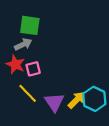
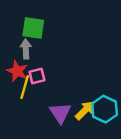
gray arrow: (23, 44) -> (26, 49), turned -66
yellow line: (28, 93) -> (25, 87), moved, turned 60

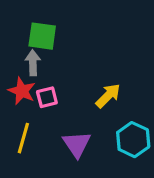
yellow line: (25, 87) -> (23, 138), moved
yellow arrow: (85, 110) -> (108, 96), moved

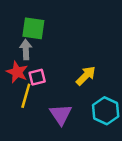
yellow line: (23, 138) -> (26, 96), moved

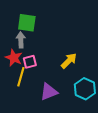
purple triangle: (61, 114) -> (49, 92), turned 42

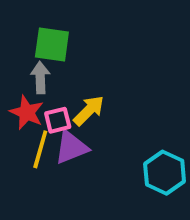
yellow arrow: (69, 61) -> (89, 110), moved
purple triangle: (49, 92) -> (71, 147), moved

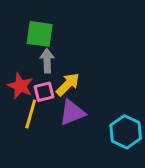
gray arrow: (40, 77) -> (47, 61), moved
purple triangle: (71, 147) -> (72, 113), moved

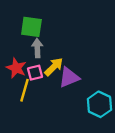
purple triangle: (72, 113) -> (69, 77), moved

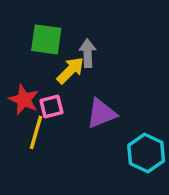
gray arrow: (37, 48) -> (88, 53), moved
yellow arrow: (54, 67) -> (70, 70), moved

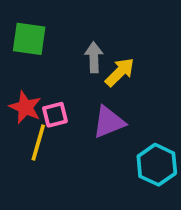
green square: (46, 39) -> (29, 39), moved
yellow arrow: (70, 70) -> (120, 72), moved

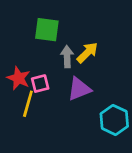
green square: (29, 39) -> (47, 30), moved
gray arrow: (94, 57) -> (67, 57), moved

